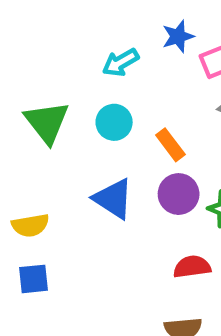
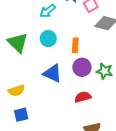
orange rectangle: (170, 145) -> (75, 45), turned 48
red semicircle: (192, 267) -> (83, 97), moved

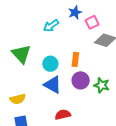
cyan circle: (48, 39) -> (50, 64), moved
red semicircle: (83, 97) -> (63, 115), moved

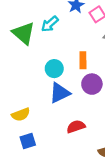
green triangle: (21, 54) -> (24, 33), moved
blue triangle: (53, 85) -> (60, 93), turned -48

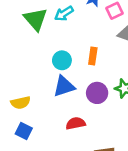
purple circle: (92, 84) -> (97, 93), moved
blue square: (28, 141) -> (24, 131), turned 35

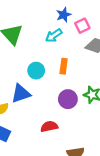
cyan arrow: (64, 14) -> (54, 36), moved
blue triangle: (64, 86) -> (21, 94), moved

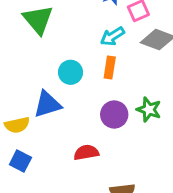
cyan arrow: (54, 36) -> (112, 36), moved

